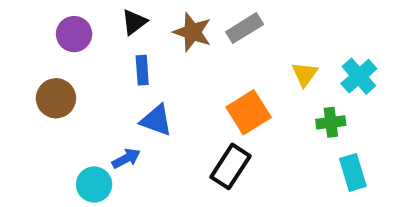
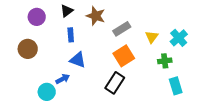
gray rectangle: (245, 28) -> (122, 29), moved

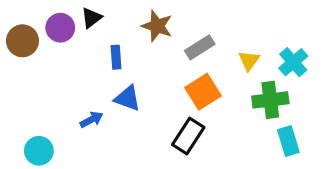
black triangle: (67, 11) -> (91, 18), moved
brown circle: (28, 49) -> (22, 41), moved
green cross: (165, 61) -> (270, 100), size x1.5
blue arrow: (63, 79) -> (91, 120), moved
cyan circle: (47, 92) -> (39, 151), moved

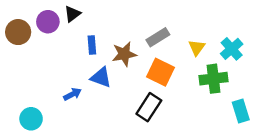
brown star: (157, 26) -> (124, 54), moved, turned -30
orange square: (203, 92) -> (160, 72), turned -32
cyan rectangle: (288, 141) -> (241, 111), moved

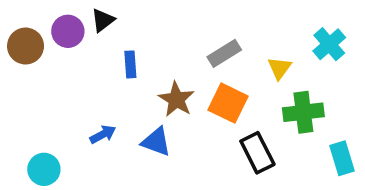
cyan cross: (232, 49) -> (329, 44), moved
brown star: (124, 54) -> (176, 99), moved, turned -30
blue triangle: (101, 77) -> (156, 142), moved
black rectangle: (149, 107) -> (257, 153), moved, turned -60

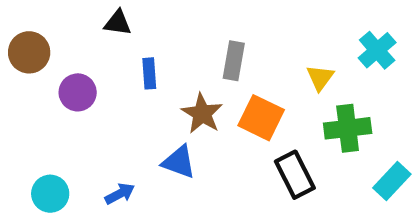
black triangle: (103, 20) -> (118, 23), turned 45
purple circle: (68, 31) -> (78, 92), moved
gray rectangle: (224, 53) -> (234, 61), moved, turned -48
blue arrow: (103, 134) -> (120, 194), moved
cyan rectangle: (342, 158) -> (392, 181), turned 60

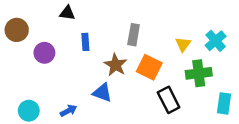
cyan cross: (377, 50) -> (216, 41), moved
cyan rectangle: (392, 181) -> (224, 103), turned -35

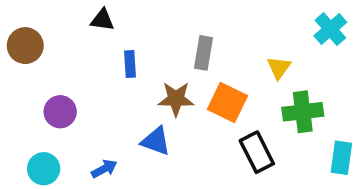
cyan cross: (216, 41) -> (330, 29), moved
purple circle: (44, 53) -> (60, 112), moved
brown star: (116, 65) -> (176, 99), turned -30

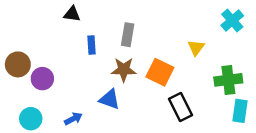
brown circle: (25, 46) -> (18, 64), moved
gray rectangle: (204, 53) -> (128, 35), moved
green cross: (303, 112) -> (228, 80), moved

